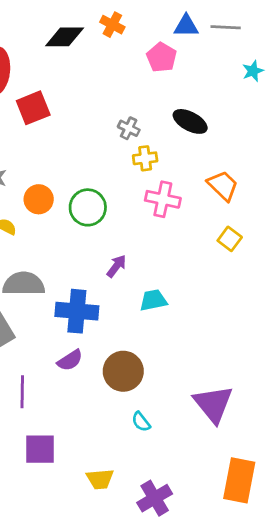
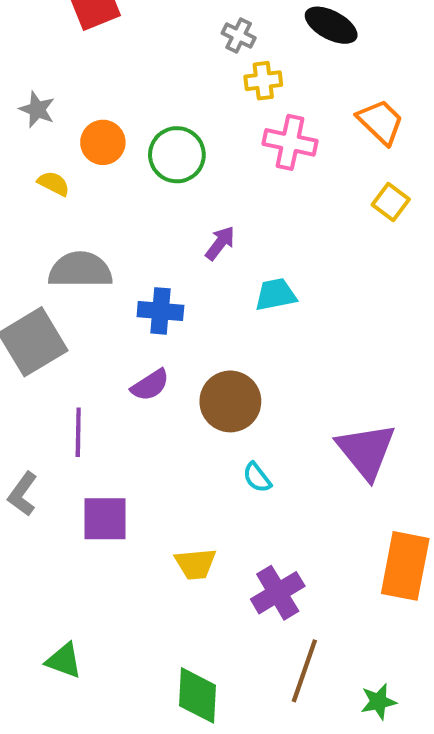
blue cross: (77, 311) -> (160, 311), size x0.7

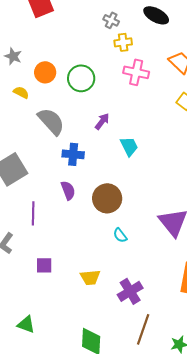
gray semicircle: (80, 270) -> (51, 121), moved, turned 48
cyan trapezoid: (276, 295) -> (129, 146), turned 75
purple semicircle: (150, 385) -> (68, 190), turned -78
purple square: (105, 519) -> (44, 265), moved, size x0.7

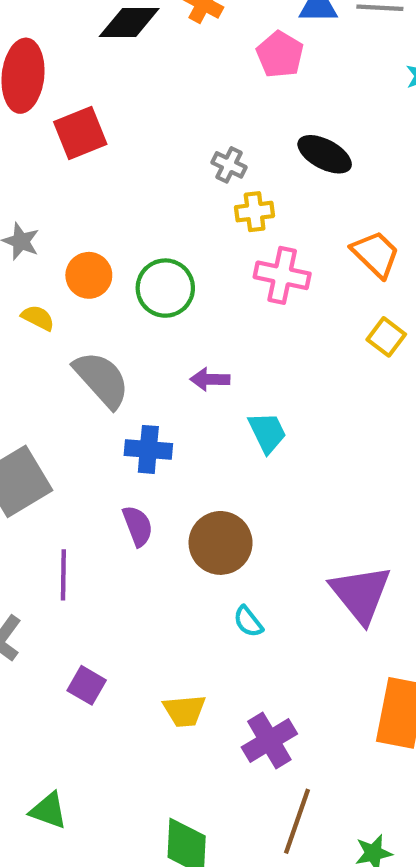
purple arrow: (102, 121) -> (210, 379), turned -126
purple square: (44, 265) -> (87, 685), turned 30

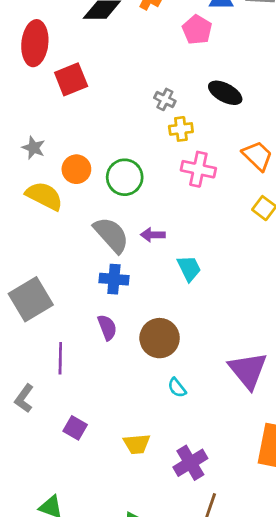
yellow semicircle: (38, 318) -> (44, 196), size x1.8
gray semicircle: (102, 379) -> (111, 235), moved

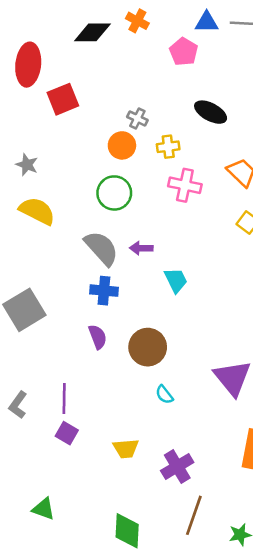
gray cross: (165, 99) -> (137, 118), moved
orange circle: (76, 169) -> (122, 145), moved
purple line: (60, 358) -> (64, 398), moved

